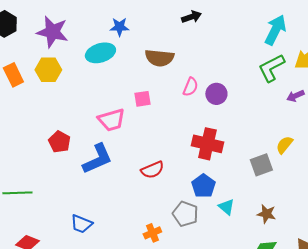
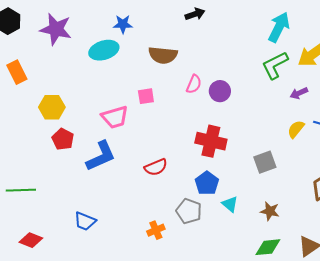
yellow hexagon: (48, 70) -> (52, 107), moved
yellow semicircle: (284, 145) -> (296, 129), moved

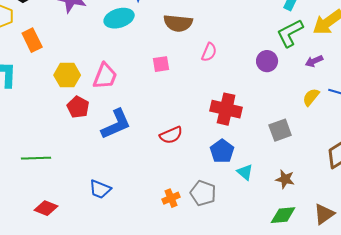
purple circle: (220, 91) -> (267, 61), moved
pink trapezoid: (115, 117) -> (105, 76), moved, turned -52
gray pentagon: (189, 211) -> (203, 193), moved

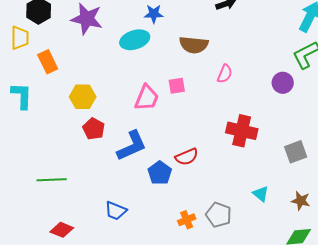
pink trapezoid: (105, 76) -> (147, 98), moved
blue pentagon: (222, 151) -> (160, 173), moved

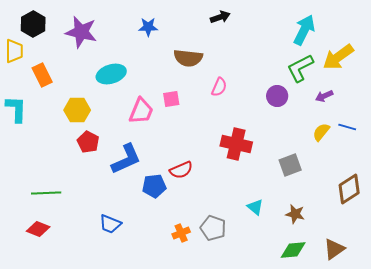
cyan ellipse: (135, 40) -> (111, 74), moved
blue pentagon: (160, 173) -> (154, 186), turned 30
red diamond: (62, 230) -> (38, 229), moved

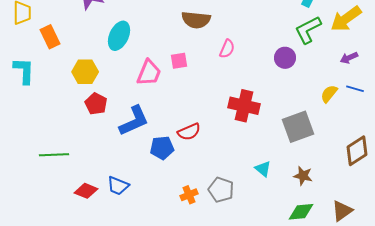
cyan ellipse: (111, 74) -> (119, 36), turned -48
purple arrow: (324, 96) -> (349, 58), moved
gray square: (290, 165) -> (298, 127), size x1.4
red diamond: (38, 229) -> (86, 191), moved

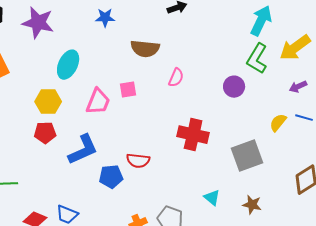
green L-shape: (308, 30) -> (257, 59), turned -32
yellow hexagon: (85, 72) -> (48, 102), moved
red pentagon: (96, 104) -> (45, 133), turned -30
red semicircle: (189, 132) -> (138, 161), turned 30

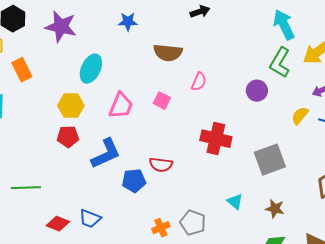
cyan arrow: (261, 21) -> (284, 25), turned -52
pink square: (128, 90) -> (162, 101), moved, turned 36
yellow semicircle: (278, 123) -> (300, 116), moved

